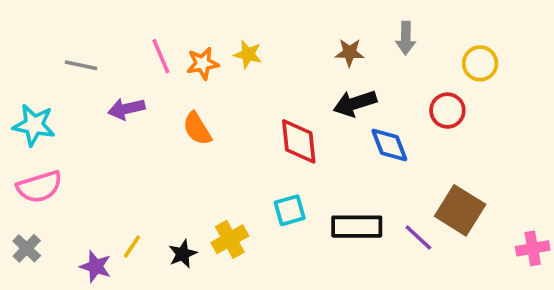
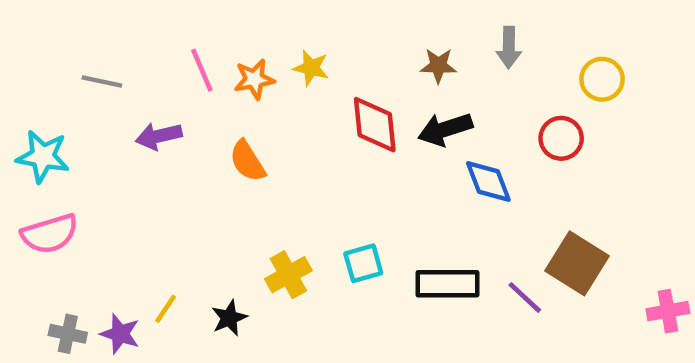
red diamond: (299, 141) -> (375, 125), moved
yellow cross: (230, 239) -> (288, 275), moved
gray cross: (27, 248) -> (68, 334), moved, turned -32

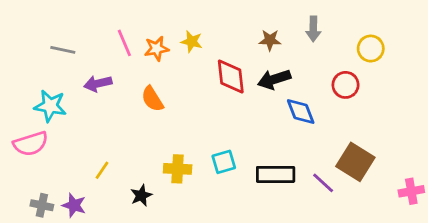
cyan star: (43, 156) -> (50, 106), moved
yellow cross: (288, 275) -> (178, 169), turned 32
yellow line: (166, 309) -> (102, 170), moved

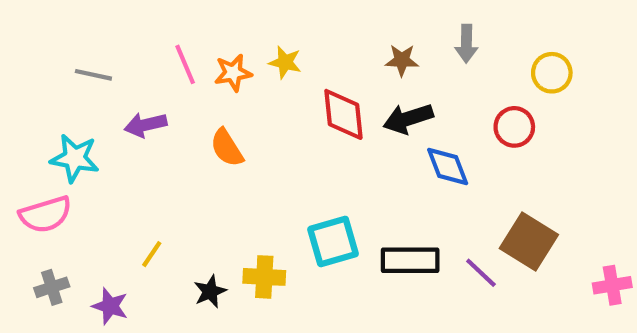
cyan square: (224, 162) -> (333, 242), size x1.4
yellow cross: (178, 169) -> (264, 277), moved
gray cross: (42, 205) -> (52, 287), moved, turned -30

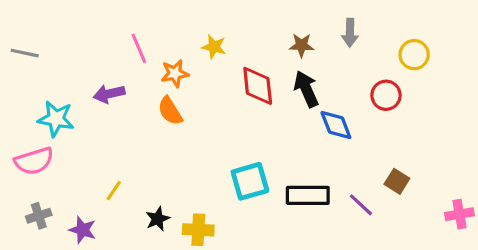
orange star: (233, 73) -> (175, 73), moved
gray line: (93, 75) -> (25, 53), moved
black arrow: (408, 119) -> (306, 89), turned 84
brown square: (529, 242) -> (397, 181), size x0.6
yellow cross: (264, 277) -> (198, 230), moved

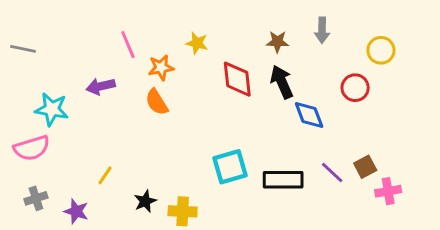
brown square: (397, 181) -> (365, 167), turned 30
purple line: (361, 205) -> (332, 173), moved
pink cross: (459, 214) -> (388, 191), moved

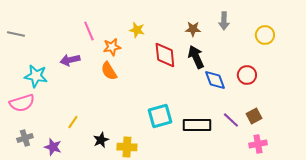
red circle: (355, 88) -> (247, 75), moved
pink cross: (388, 191) -> (258, 144), moved

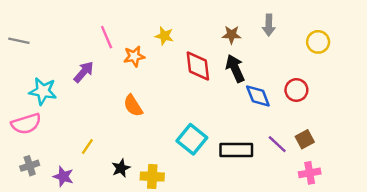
purple arrow: (70, 60) -> (84, 72), turned 144
orange semicircle: (109, 71) -> (133, 106), moved
cyan square: (160, 116) -> (192, 139), turned -35

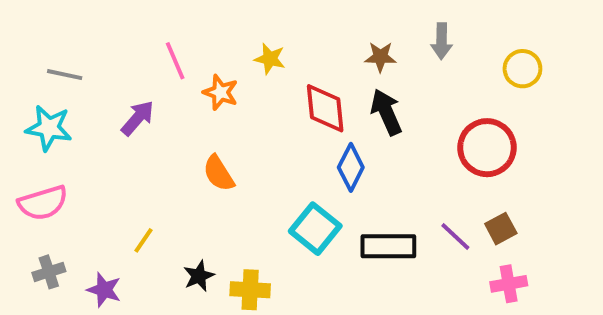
gray line: (19, 41) -> (65, 75), moved
orange star: (134, 56) -> (221, 92), turned 30
red circle: (296, 90) -> (487, 148), size x1.5
cyan star: (43, 91) -> (49, 128), moved
blue diamond: (258, 96) -> (351, 167), moved, turned 48

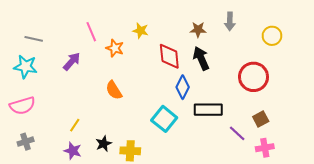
purple line: (455, 236) -> (237, 133), moved
black rectangle: (388, 246) -> (208, 110), moved
purple star: (104, 290) -> (73, 151), moved

